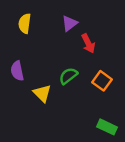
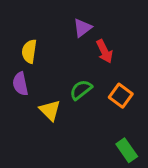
yellow semicircle: (25, 23) -> (29, 51), moved
green rectangle: (107, 127) -> (127, 150), turned 30

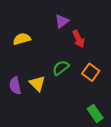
yellow semicircle: (29, 51) -> (22, 39), turned 66
purple semicircle: (20, 84) -> (15, 86), moved

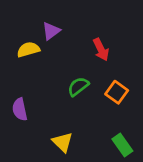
purple triangle: (62, 21) -> (51, 31), moved
yellow triangle: (37, 83) -> (62, 142), moved

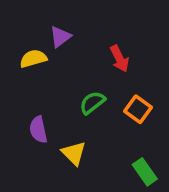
purple semicircle: (20, 109) -> (38, 130), moved
yellow triangle: (62, 142) -> (74, 153), moved

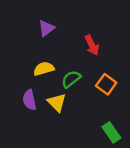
yellow semicircle: (33, 59) -> (44, 69), moved
yellow triangle: (74, 153) -> (57, 102), moved

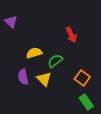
purple triangle: (46, 28) -> (11, 22), moved, turned -40
orange square: (106, 84) -> (82, 78), moved

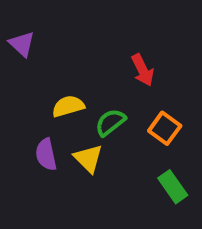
orange square: (82, 78) -> (165, 128), moved
green rectangle: (86, 102) -> (173, 187), moved

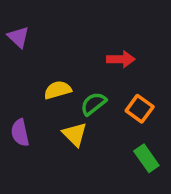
red arrow: (143, 70) -> (121, 59), turned -64
purple semicircle: (46, 154) -> (20, 133), moved

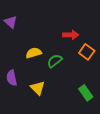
orange square: (140, 109) -> (87, 52), moved
yellow triangle: (75, 134) -> (38, 88), moved

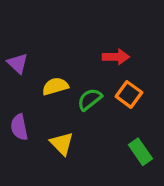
purple triangle: (11, 22) -> (18, 63), moved
orange square: (87, 52) -> (129, 94), moved

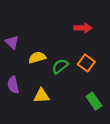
red arrow: (116, 57) -> (83, 28), moved
yellow triangle: (62, 144) -> (42, 96), turned -49

